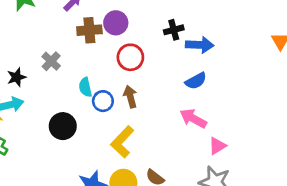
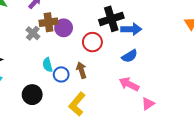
purple circle: (116, 23) -> (64, 28), moved
black cross: (174, 30) -> (111, 19), size x1.6
red circle: (130, 57) -> (92, 42), moved
gray cross: (51, 61) -> (33, 33), moved

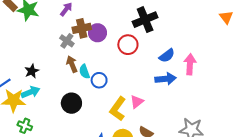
blue arrow: (131, 29) -> (166, 79), moved
brown arrow: (81, 70) -> (72, 64), moved
pink arrow: (129, 84) -> (190, 64), moved, turned 72
pink triangle: (148, 104) -> (137, 102), moved

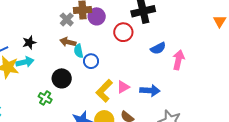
brown arrow: (72, 64) -> (68, 42), turned -63
blue arrow: (166, 79) -> (150, 90), moved
green cross: (25, 126) -> (45, 98), moved

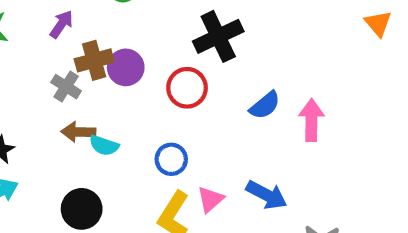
cyan semicircle: (79, 51) -> (104, 145), turned -48
blue circle: (91, 61) -> (171, 159), moved
blue arrow: (150, 90) -> (267, 195), turned 36

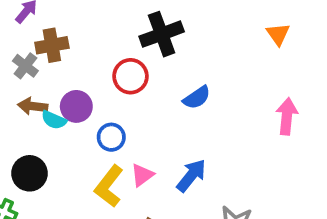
orange triangle: (378, 23) -> (278, 34), moved
purple circle: (126, 67) -> (76, 106), moved
pink arrow: (311, 120) -> (287, 116), moved
blue arrow: (267, 195) -> (191, 176), turned -84

